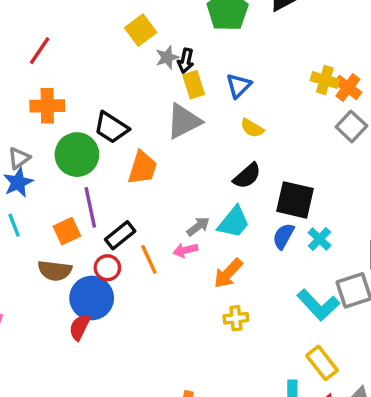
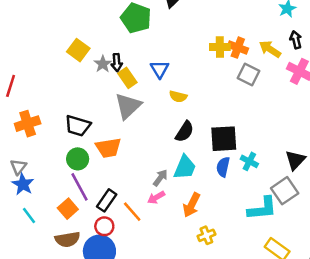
green circle: (77, 155) -> (78, 159), moved, size x0.7
orange trapezoid: (142, 168) -> (108, 148), turned 80
cyan L-shape: (318, 305) -> (262, 209), turned -36

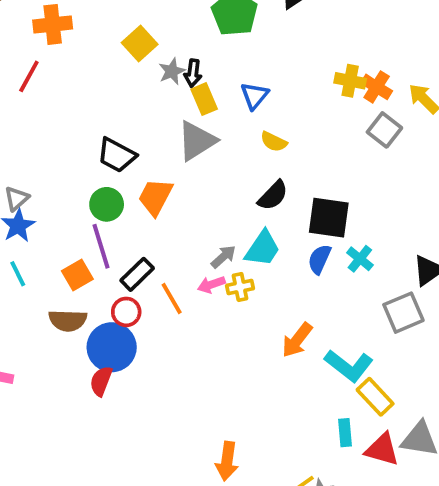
orange cross: (28, 124) -> (53, 24), moved
orange trapezoid: (108, 148) -> (155, 197), turned 116
orange arrow: (192, 205) -> (297, 340), moved
cyan L-shape: (262, 209) -> (349, 366), moved, turned 32
yellow cross: (206, 235) -> (240, 287), moved

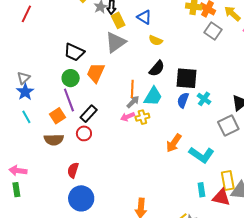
blue triangle: (255, 96) -> (144, 17), turned -35
orange line: (172, 298) -> (132, 89), moved, turned 36
blue circle: (112, 347) -> (81, 198), moved
yellow rectangle: (375, 397) -> (228, 181), moved, turned 36

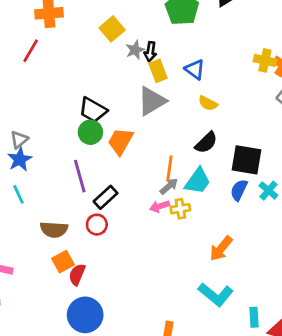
green circle: (71, 78) -> (90, 132), moved
orange square: (57, 116) -> (63, 262), moved
cyan L-shape: (201, 155) -> (216, 295), moved

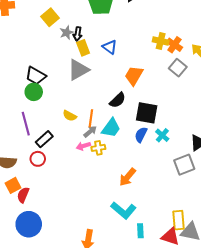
yellow semicircle: (208, 103) -> (70, 116), moved
orange trapezoid: (120, 141) -> (134, 76), moved
cyan rectangle: (254, 317) -> (140, 231), moved

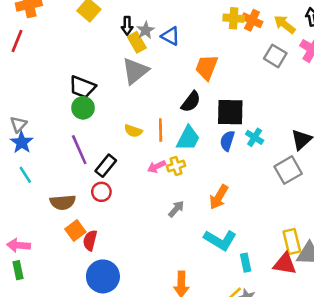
gray star: (67, 33) -> (146, 30), moved
gray square: (178, 68) -> (275, 56), moved
gray arrow: (90, 132) -> (176, 209), moved

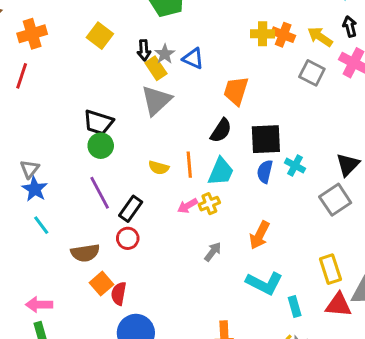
yellow rectangle: (292, 242) -> (330, 269), moved

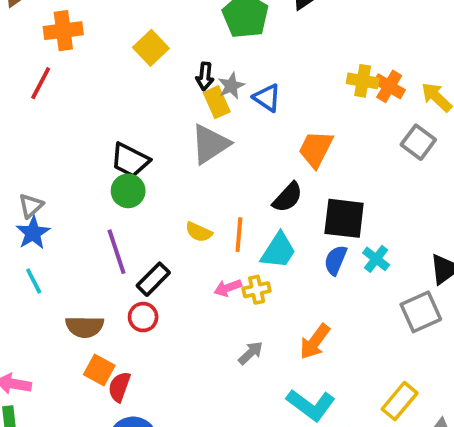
yellow rectangle: (330, 269) -> (400, 401), turned 48
orange square: (102, 284) -> (99, 370), turned -30

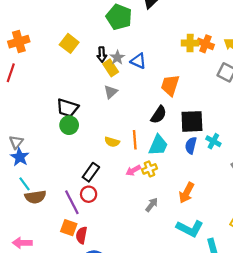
gray triangle: (210, 144) -> (111, 92), size x0.6
purple line: (116, 252) -> (72, 202), moved
brown semicircle: (85, 327) -> (35, 197), moved

